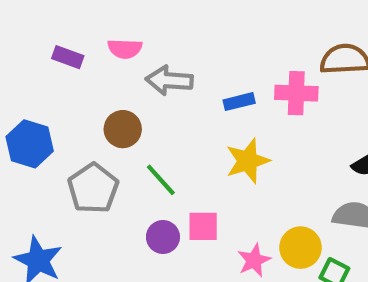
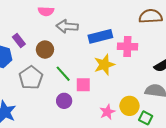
purple rectangle: (68, 57) -> (19, 40), moved, turned 32
pink cross: (296, 93) -> (127, 47), moved
blue rectangle: (239, 102) -> (100, 36), size x1.6
pink square: (203, 226) -> (83, 85), moved

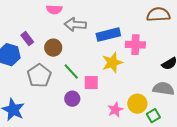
green square: (146, 118) -> (153, 116), turned 32

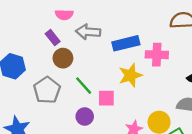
purple rectangle: (27, 39) -> (53, 38), moved

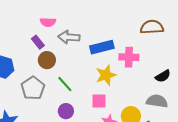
pink square: (106, 98) -> (99, 101), moved

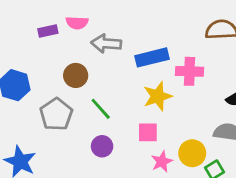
purple rectangle: (38, 42) -> (48, 31), moved, turned -64

